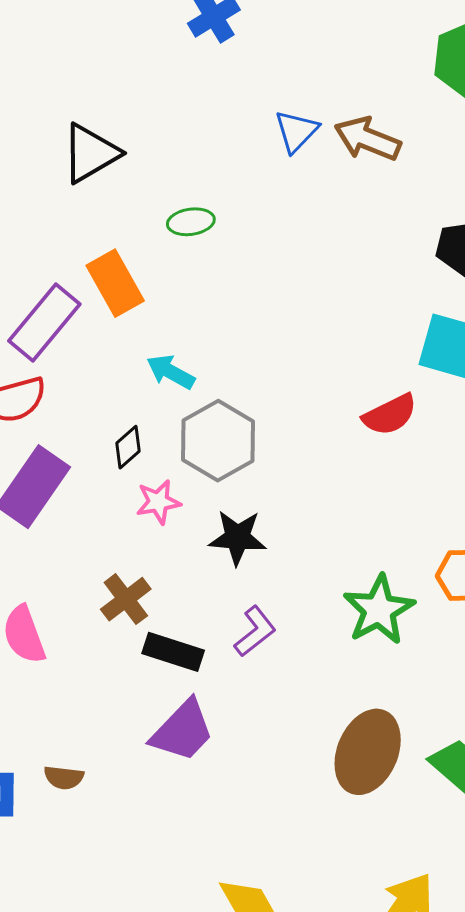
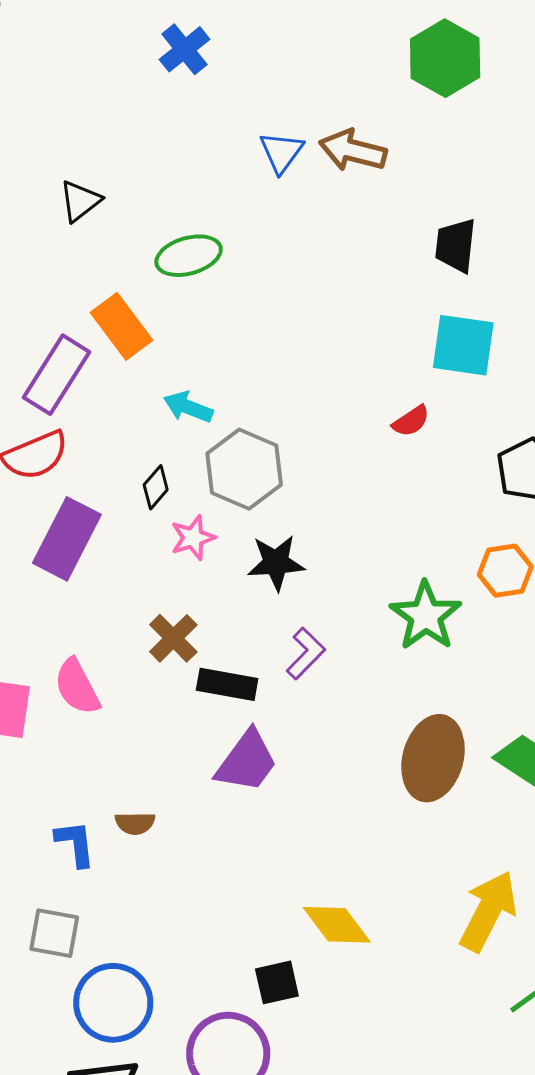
black triangle: (90, 153) -> (80, 201), size x0.7
green ellipse: (191, 222) -> (189, 256), size x1.4
red semicircle: (390, 415) -> (411, 421), size x0.7

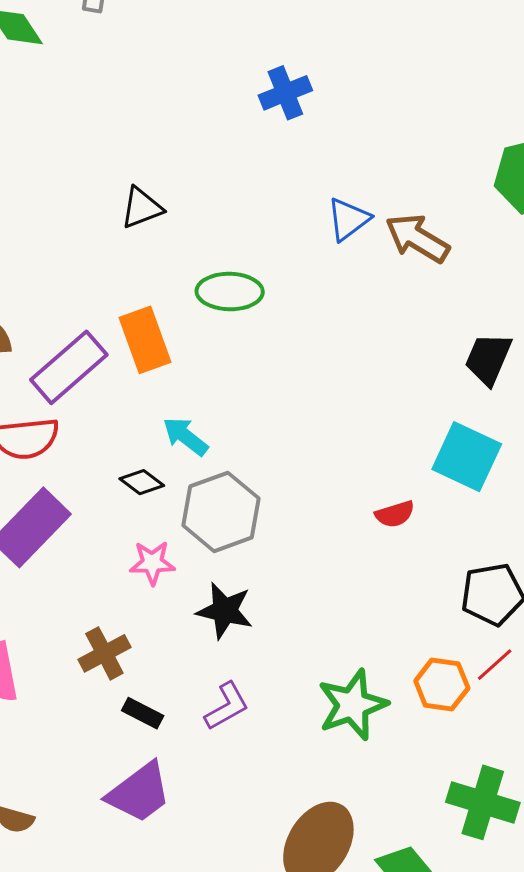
black diamond: (156, 487) -> (142, 482), moved, turned 69
black rectangle: (227, 684) -> (143, 713), size x0.7

